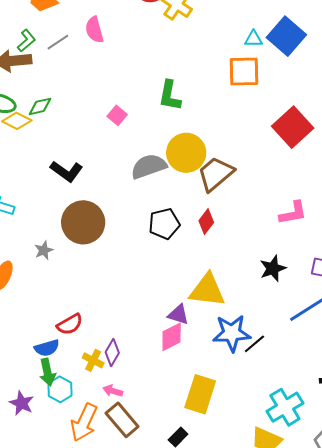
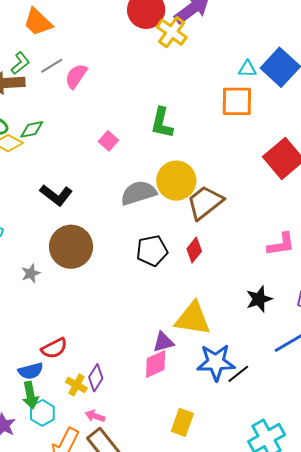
pink semicircle: (94, 30) -> (76, 76), moved, turned 48
purple triangle: (178, 315) -> (163, 342), turned -35
yellow rectangle: (200, 394) -> (182, 422), size x0.7

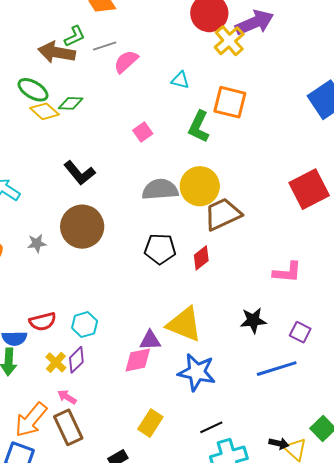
cyan triangle: (247, 69) -> (180, 80), moved
orange square: (237, 101) -> (230, 102), moved
black line: (238, 374) -> (211, 427), moved
cyan hexagon: (42, 413) -> (85, 325), moved

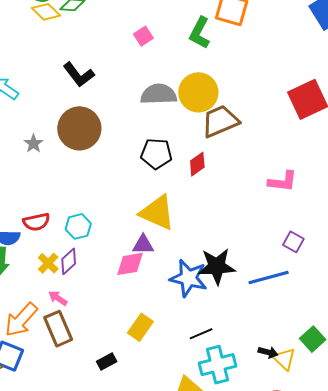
gray star: (37, 243) -> (33, 144), turned -30
black star: (253, 320) -> (217, 266), moved, size x1.4
yellow triangle: (184, 324) -> (157, 212), moved

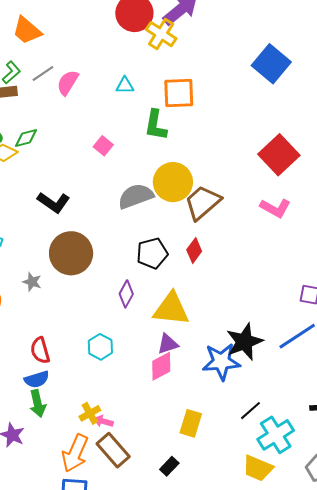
pink L-shape: (283, 182) -> (275, 208), moved, turned 40
red semicircle: (36, 222) -> (40, 350), moved, turned 104
purple diamond: (69, 261) -> (126, 294), moved
yellow cross: (48, 263) -> (90, 413), moved, turned 35

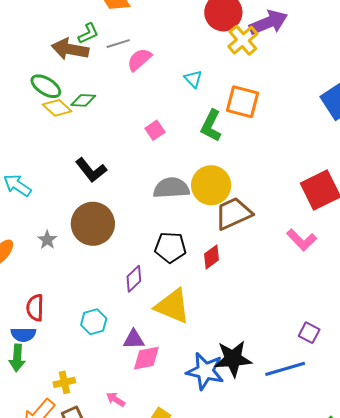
cyan triangle: (125, 85) -> (193, 79), turned 30
purple triangle: (168, 344) -> (134, 339), moved
pink arrow: (103, 421) -> (116, 399), moved

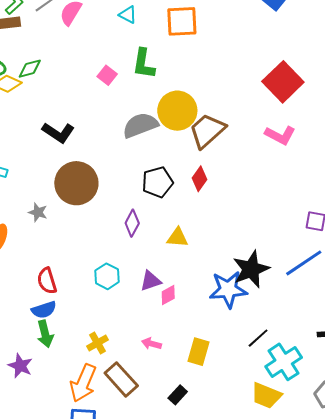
green L-shape: (211, 126) -> (144, 64), moved
yellow triangle: (173, 306) -> (177, 238), size x0.6
pink diamond: (146, 358) -> (168, 295), size x0.7

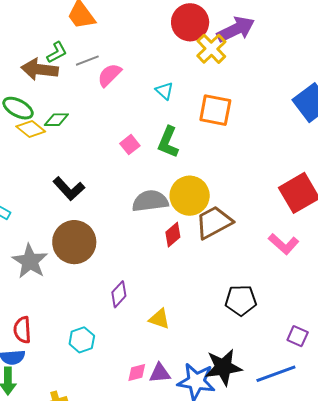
red diamond: (200, 179) -> (173, 235), moved
black pentagon: (157, 182) -> (241, 300), moved
gray star: (38, 212) -> (30, 261), size x1.8
purple triangle: (150, 281) -> (160, 373), moved

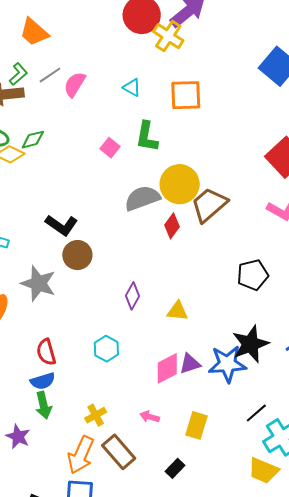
black L-shape: (69, 189) -> (62, 225), moved
brown circle: (74, 242) -> (77, 255), size x0.7
pink diamond: (137, 373) -> (167, 368), size x1.5

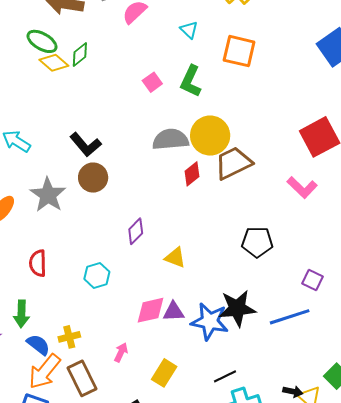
green diamond: (33, 140) -> (80, 54), turned -40
blue semicircle: (43, 381) -> (38, 345), moved, turned -140
pink arrow: (150, 417) -> (121, 352), turned 84

